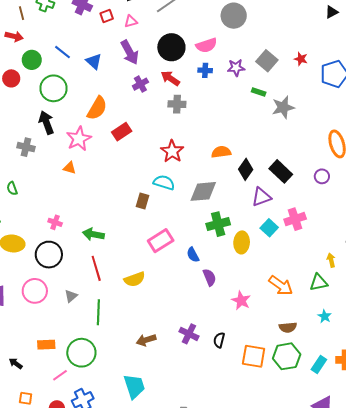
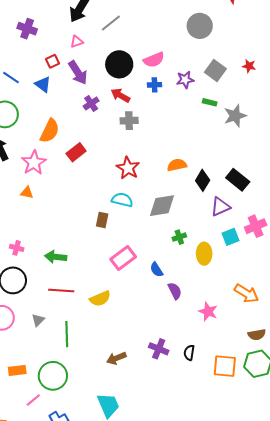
red square: (107, 16) -> (53, 61), moved
gray circle: (234, 16) -> (200, 26), moved
green cross: (218, 224) -> (179, 237), size x0.6
cyan square: (269, 228) -> (231, 237), turned 30
red line: (96, 268) -> (61, 291), turned -65

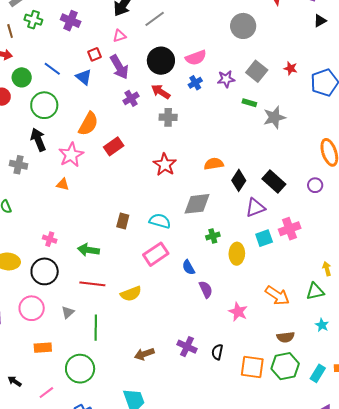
blue cross: (155, 85) -> (195, 83), turned -32
cyan semicircle: (122, 200) -> (160, 221), moved
brown rectangle: (102, 220) -> (123, 221), moved
orange rectangle: (17, 370) -> (43, 348), moved
pink line: (33, 400) -> (46, 393), moved

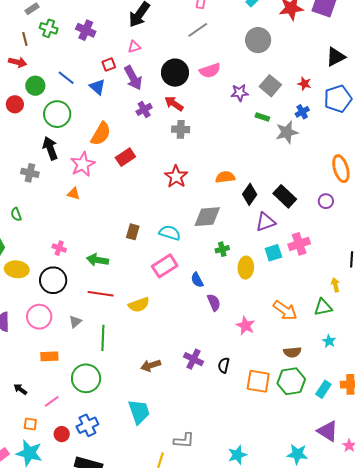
gray line: (155, 19) -> (198, 30), moved
black triangle: (320, 21) -> (336, 57), moved, size x1.5
blue cross: (195, 83) -> (302, 112), moved

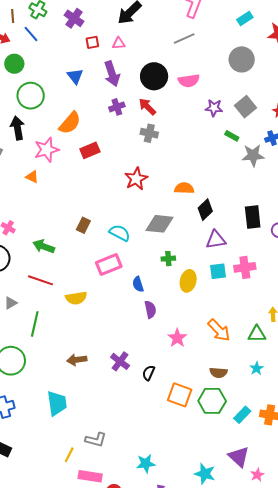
red square: (109, 65) -> (92, 42), moved
blue line: (66, 78) -> (31, 34), moved
black rectangle: (285, 196) -> (253, 217), moved, turned 30

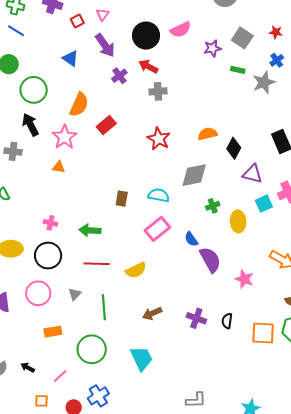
pink triangle: (119, 43) -> (103, 14), turned -32
purple triangle: (216, 240) -> (253, 174), turned 40
purple semicircle: (150, 309) -> (210, 260), size x1.5
brown arrow: (77, 360) -> (152, 313), moved
cyan trapezoid: (57, 403) -> (141, 358), moved

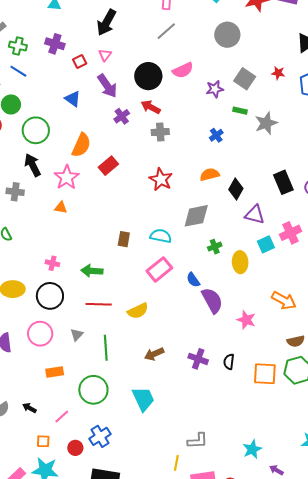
blue cross: (277, 60) -> (216, 135), moved

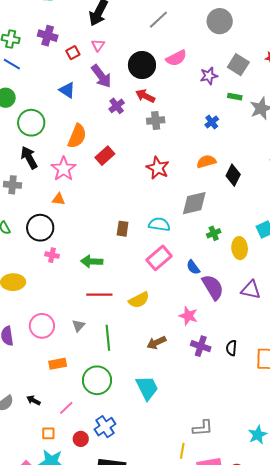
purple triangle: (255, 215) -> (251, 290), moved
black circle: (50, 296) -> (40, 228), moved
pink star: (246, 320) -> (188, 316), moved

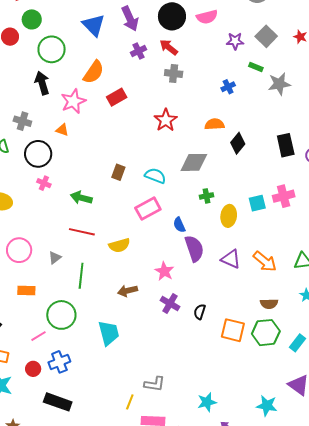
blue triangle: (67, 90) -> (94, 25), size x1.4
gray cross: (12, 185) -> (22, 121), moved
pink line: (66, 408) -> (38, 336), moved

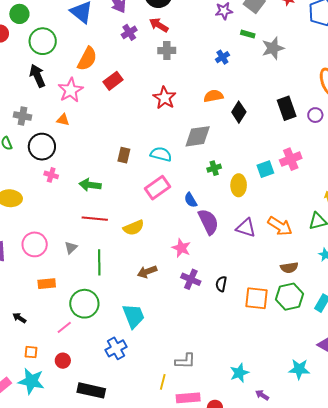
blue cross: (59, 362) -> (116, 348), moved

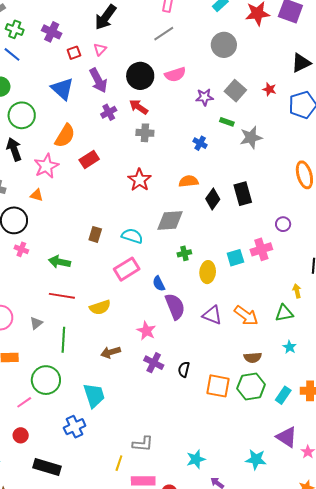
blue cross: (222, 57) -> (200, 143), turned -32
black rectangle: (287, 108) -> (243, 194), moved
purple circle: (315, 115) -> (283, 224), moved

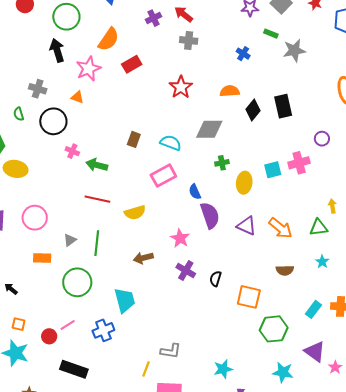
pink cross: (21, 249) -> (72, 151), moved
gray triangle: (36, 323) -> (70, 240), moved
green hexagon: (251, 387) -> (274, 329), moved
pink line: (24, 402) -> (68, 325), moved

